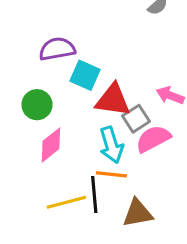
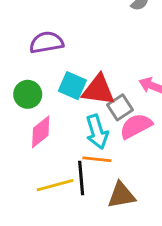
cyan square: (85, 75) -> (72, 86), moved

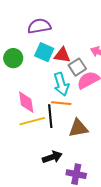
purple semicircle: (46, 42) -> (39, 26), moved
red triangle: (98, 90) -> (62, 55), size x0.7
pink diamond: (41, 132) -> (26, 102), moved, turned -60

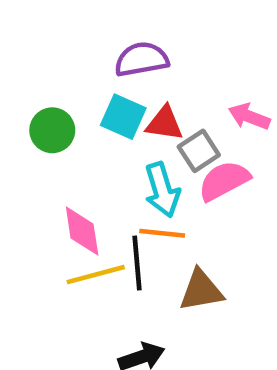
purple semicircle: (39, 26) -> (142, 59), moved

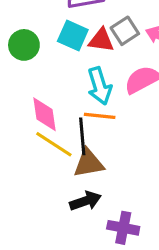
gray square: (199, 151) -> (125, 31), moved
yellow line: (96, 275) -> (54, 144), turned 48
brown triangle: (201, 291) -> (89, 163), moved

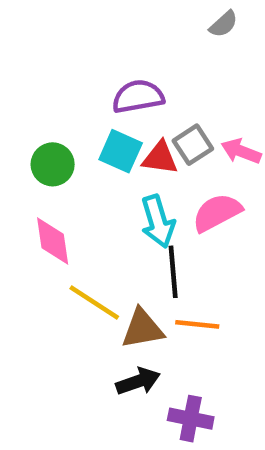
pink diamond: (44, 114) -> (53, 241), moved
orange line: (100, 116) -> (197, 324), moved
black line: (82, 136) -> (173, 272), moved

